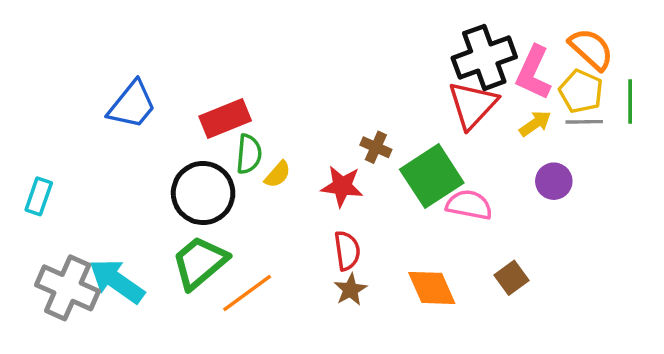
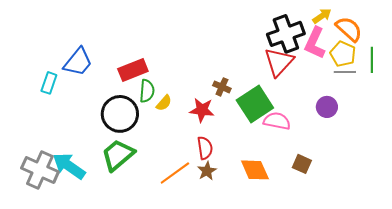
yellow arrow: (535, 124) -> (322, 16), moved
cyan rectangle: (39, 196) -> (49, 83), moved
brown square: (511, 278) -> (302, 164), turned -30
orange line: (247, 293) -> (175, 173), moved

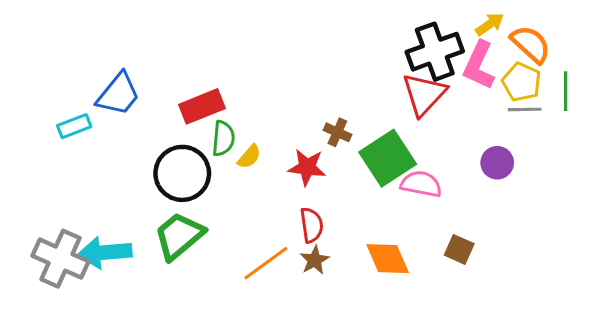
cyan rectangle: (49, 83) -> (74, 126), turned 50
cyan arrow: (69, 166) -> (105, 252), turned -40

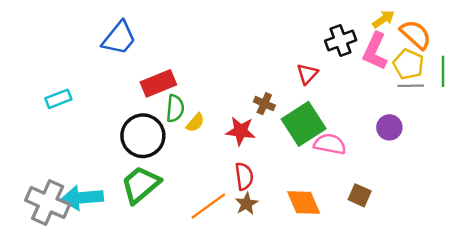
black cross: (435, 52) -> (341, 40), size x0.7
blue trapezoid: (118, 94) -> (119, 38), moved
red triangle: (424, 94) -> (307, 74), moved, size x0.6

